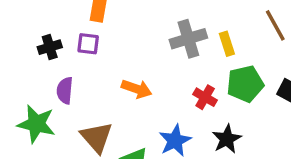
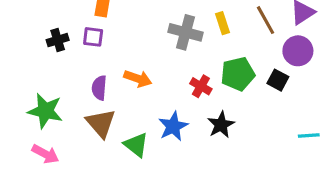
gray cross: (188, 39) -> (185, 32), turned 32
yellow rectangle: (227, 44) -> (222, 23), moved
purple semicircle: (65, 91) -> (99, 88), moved

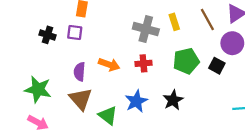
black cross: (58, 40) -> (47, 35), turned 35
red cross: (201, 86) -> (143, 63), moved, turned -35

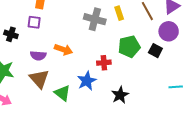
black cross: (47, 35) -> (11, 34), moved
red cross: (143, 63) -> (104, 63), moved
purple semicircle: (79, 72) -> (38, 56), turned -91
black star: (173, 100) -> (120, 95), moved

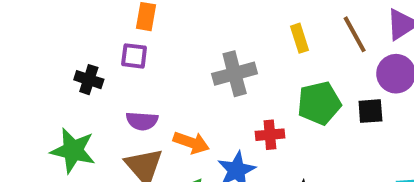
gray cross: (95, 19) -> (235, 74), moved, turned -30
orange arrow: (63, 50) -> (191, 143), moved
black square: (155, 51) -> (370, 111), turned -32

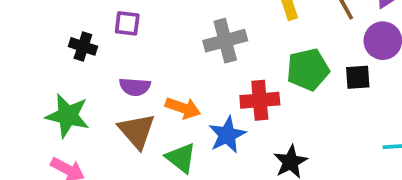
red cross: (270, 135) -> (260, 100), size x1.4

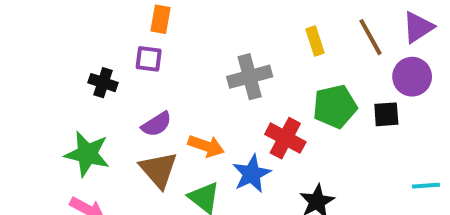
purple semicircle: (135, 87) -> (157, 124), turned -36
red cross: (260, 100) -> (285, 138), turned 33

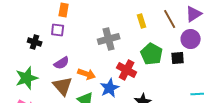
green pentagon: (335, 106) -> (152, 54), turned -30
green star: (87, 154) -> (27, 78), turned -30

